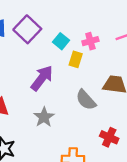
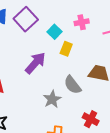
pink cross: (90, 41) -> (82, 22), moved
gray star: (44, 117) -> (52, 99), moved

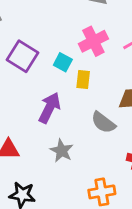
pink cross: (82, 22) -> (93, 41), size x1.5
gray star: (52, 99) -> (62, 151), moved

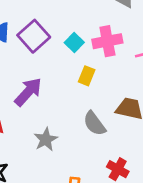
cyan square: (63, 62) -> (74, 43), moved
purple arrow: (49, 108) -> (28, 92), moved

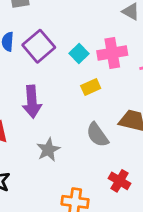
yellow rectangle: (87, 76) -> (91, 87), turned 42
purple arrow: (28, 92) -> (32, 102), turned 132

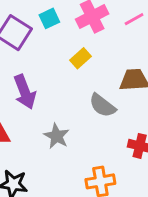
cyan square: (79, 54) -> (49, 18), moved, turned 36

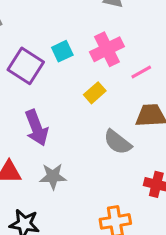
pink line: (134, 19) -> (141, 72), moved
gray star: (57, 136) -> (53, 176), moved, turned -30

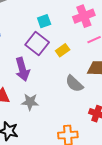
pink cross: (107, 49) -> (84, 16), moved
purple square: (26, 66) -> (37, 43), moved

